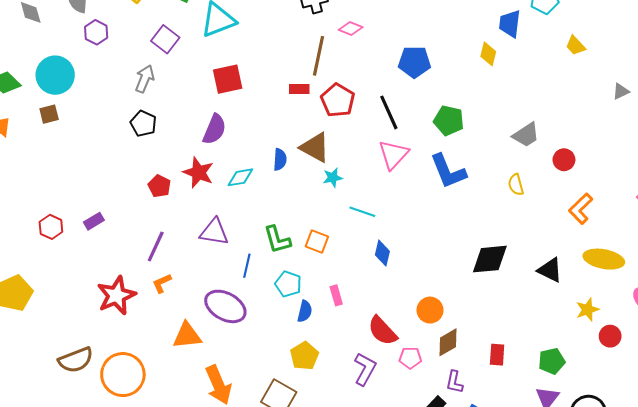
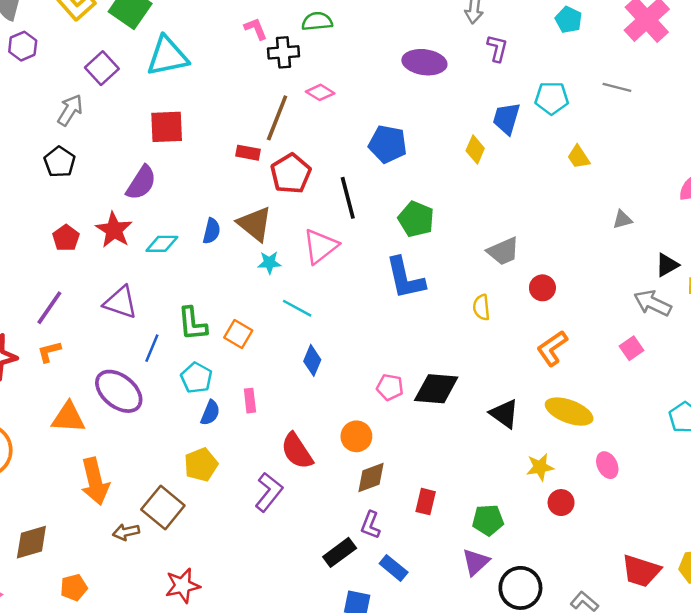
pink triangle: (393, 154) -> (320, 246), moved
pink pentagon: (410, 358) -> (390, 387), moved

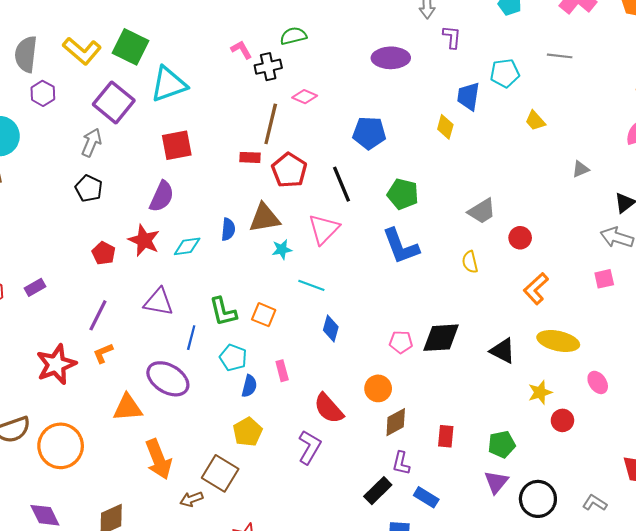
purple square: (102, 68) -> (114, 102), size x1.4
brown triangle: (255, 224) -> (264, 218), turned -40
pink square: (632, 348) -> (604, 279), turned 30

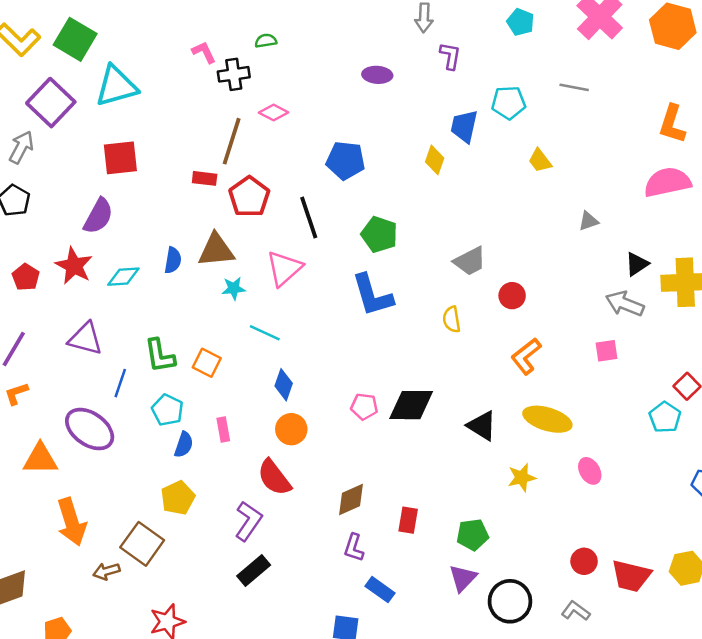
green semicircle: (293, 36) -> (266, 41), size x0.7
purple ellipse: (391, 58) -> (377, 75), size x0.7
orange circle: (378, 388) -> (291, 429), moved
red circle: (562, 420) -> (584, 561), moved
black rectangle: (378, 491) -> (254, 570), moved

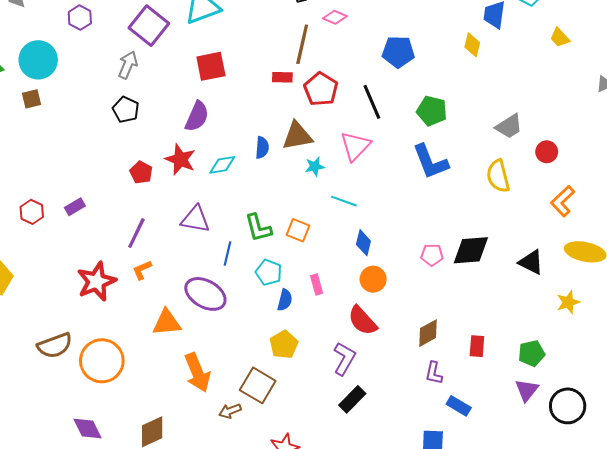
yellow semicircle: (452, 319) -> (498, 176), size x1.5

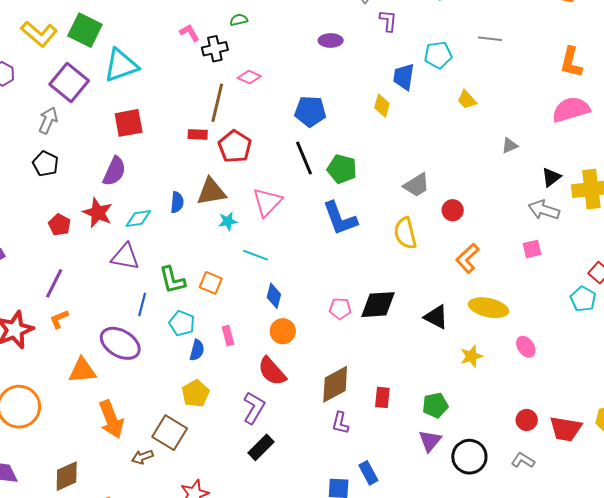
black line: (372, 102) -> (304, 158), moved
purple triangle: (195, 219) -> (125, 257), moved
brown diamond: (428, 333) -> (335, 384), size x1.4
blue rectangle: (459, 406) -> (368, 473), moved, turned 30

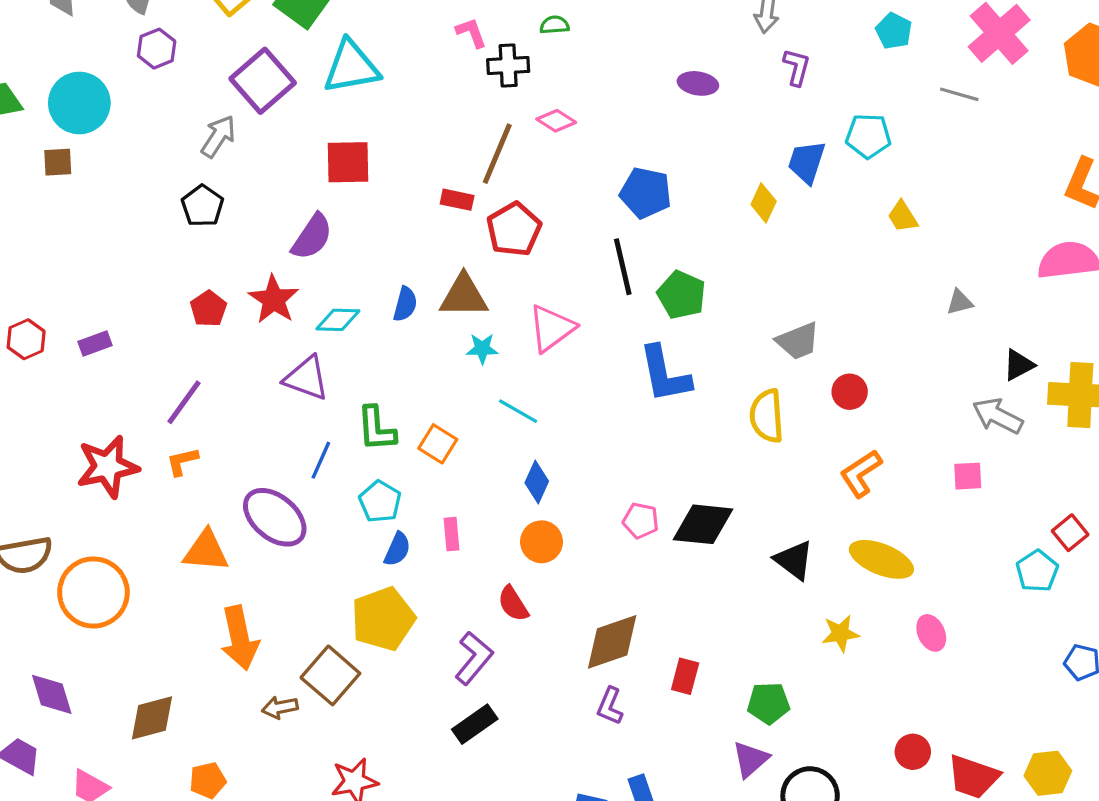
gray line: (490, 39) -> (959, 94), moved
red semicircle: (272, 371) -> (513, 604), size x0.7
yellow pentagon: (195, 393) -> (383, 619), size x1.4

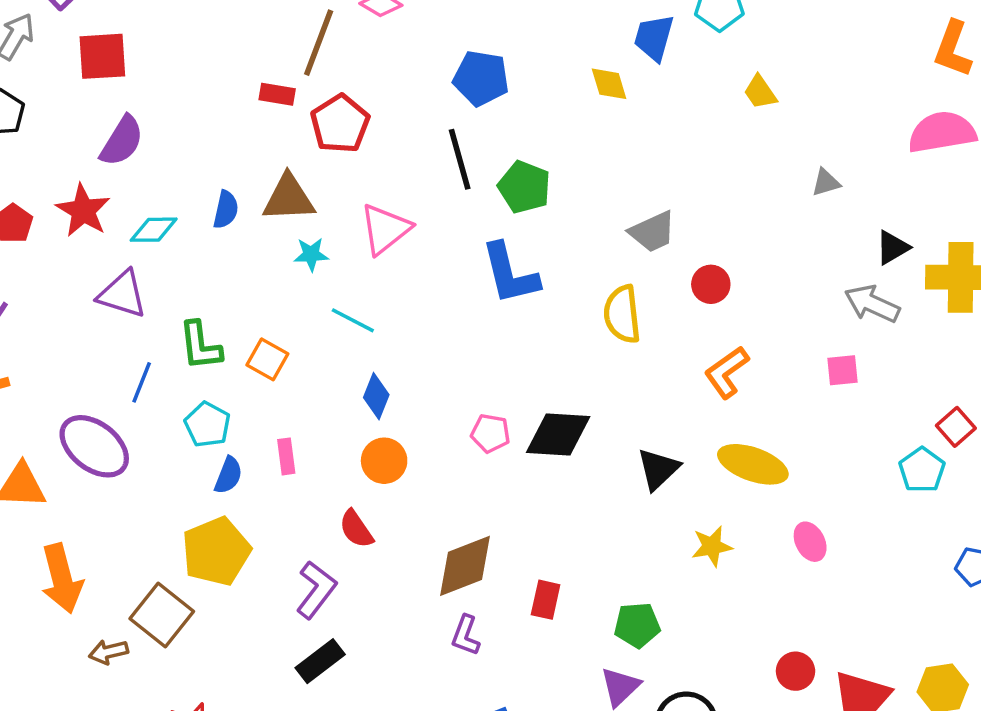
red square: (348, 162) -> (102, 56), moved
yellow diamond: (764, 203) -> (609, 84), turned -39
black triangle: (794, 560) -> (658, 469), turned 42

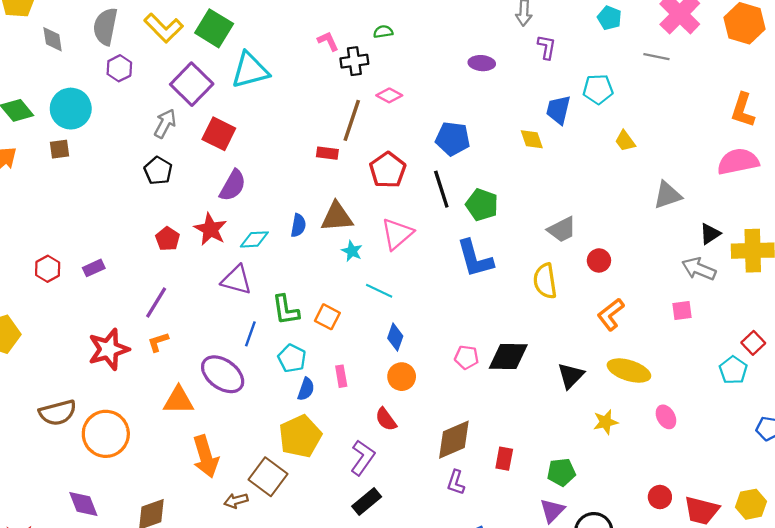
red square: (102, 56) -> (219, 134), turned 32
red pentagon: (340, 124) -> (388, 170), moved
gray triangle: (826, 182) -> (668, 195), size x1.6
cyan star: (311, 254) -> (352, 251), turned 30

